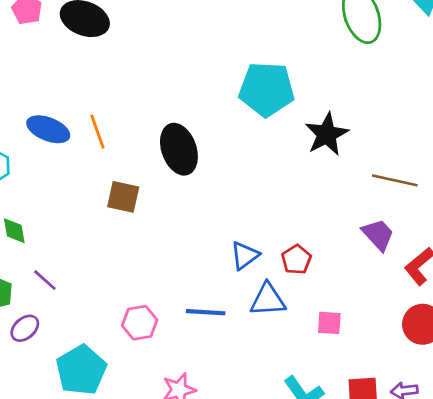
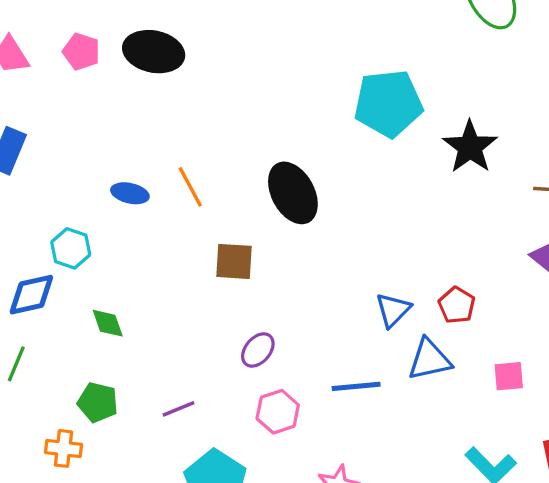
blue ellipse: (48, 129) -> (130, 193), size x0.7
purple line: (45, 280) -> (179, 409), moved, turned -55
purple ellipse: (25, 328) -> (258, 350), moved

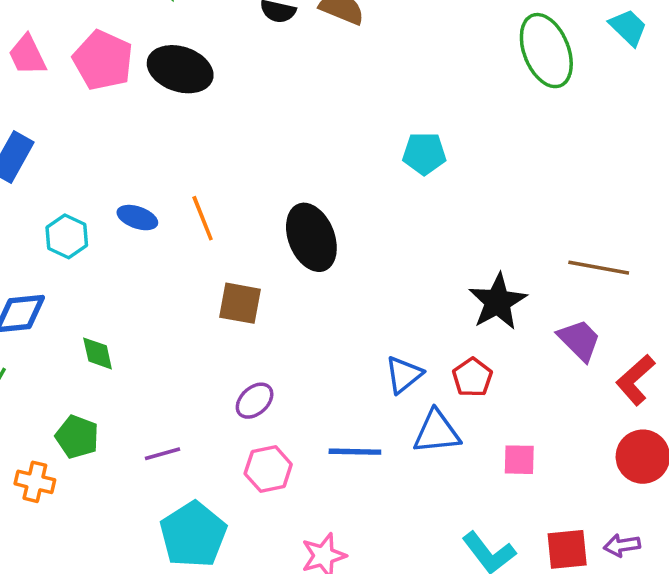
pink pentagon: (81, 52) -> (103, 60), size x1.5
cyan pentagon: (388, 103) -> (424, 154), size x0.6
black star: (470, 147) -> (498, 302), moved
cyan hexagon: (71, 248) -> (67, 236), moved

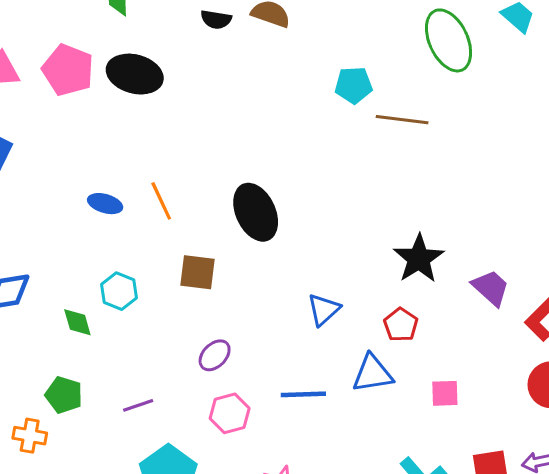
cyan pentagon: (424, 154) -> (354, 85), moved
cyan hexagon: (67, 236) -> (119, 291), moved
brown line: (599, 268) -> (402, 120), moved
blue triangle: (404, 375) -> (324, 310), moved

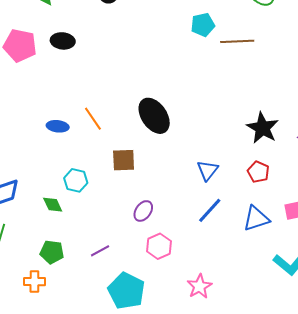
black ellipse: (135, 74) -> (63, 41), size x0.7
blue triangle: (373, 374) -> (256, 218), moved
blue line: (303, 394) -> (210, 210), moved, turned -36

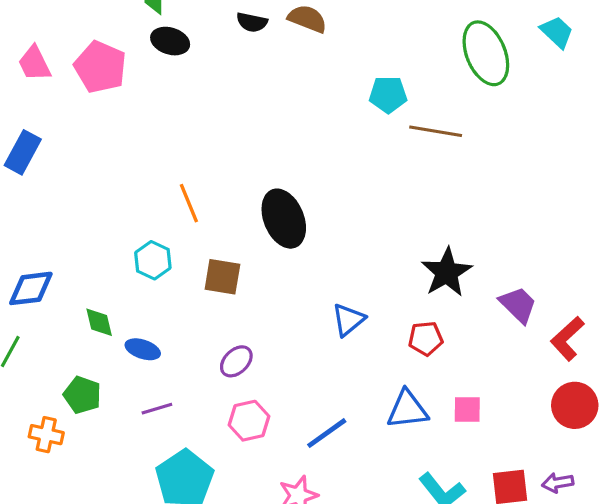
black ellipse: (63, 41) -> (170, 41), moved
blue ellipse: (58, 126) -> (143, 349), moved
red pentagon: (258, 172) -> (426, 338), turned 30
cyan hexagon: (76, 180) -> (153, 260), moved
blue line: (210, 210) -> (327, 433), moved

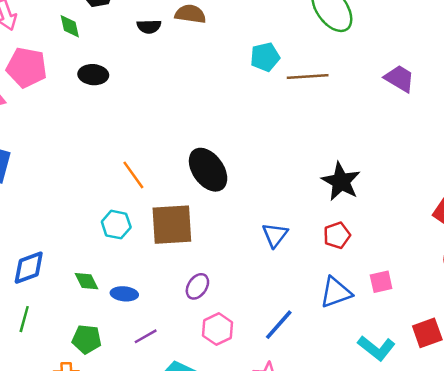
black ellipse: (170, 41) -> (93, 75), moved
pink pentagon: (100, 67) -> (27, 68), moved
brown square: (222, 277) -> (172, 225), size x1.5
purple trapezoid: (518, 305) -> (399, 79), moved

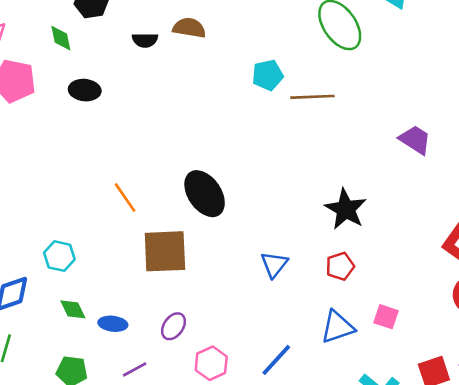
purple trapezoid: (399, 79) -> (415, 140), moved
cyan hexagon: (116, 225) -> (59, 256), moved
pink square: (381, 282) -> (386, 317), turned 30
purple ellipse: (197, 286) -> (173, 326), moved

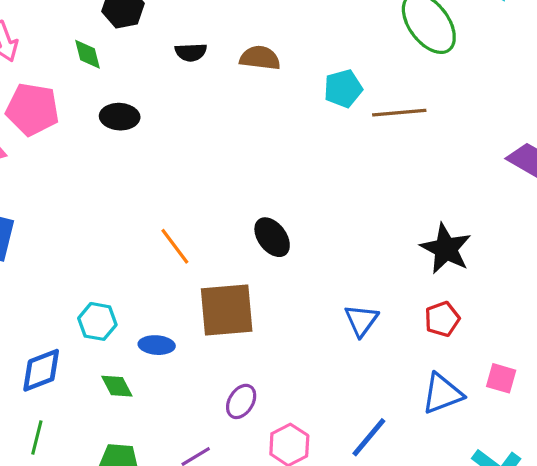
brown semicircle: (189, 28) -> (260, 58), moved
black ellipse: (205, 194) -> (272, 237), size x0.7
blue ellipse: (113, 324) -> (157, 345), moved

